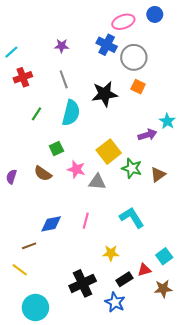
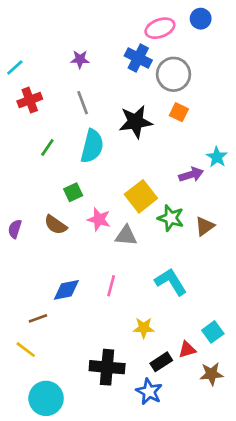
black cross: (83, 283) -> (107, 367), turned 30

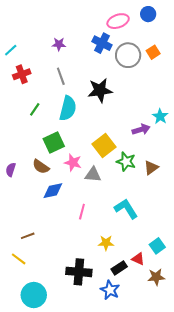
orange square: (179, 112) -> (153, 52), moved, turned 32
green square: (73, 192) -> (54, 142), size x1.5
blue diamond: (66, 290) -> (53, 191), moved
red triangle: (187, 350) -> (138, 259), turned 40

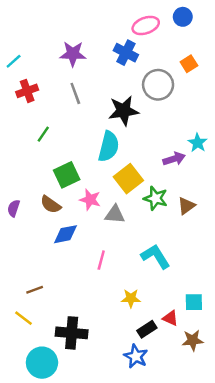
purple star: (59, 44) -> (73, 54), size x1.5
gray circle: (128, 55) -> (158, 85), moved
cyan semicircle: (68, 108) -> (109, 146), moved
cyan square: (157, 246) -> (194, 302), turned 35
black cross: (79, 272) -> (72, 333), moved

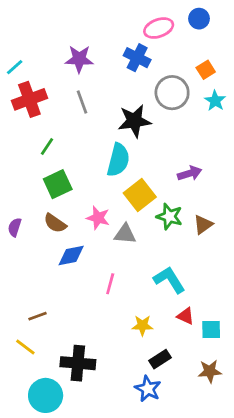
red cross: (27, 91) -> (29, 99), size x1.4
cyan star: (198, 143) -> (215, 101), moved
green square: (67, 175) -> (58, 184), moved
red triangle: (170, 318) -> (186, 316), moved

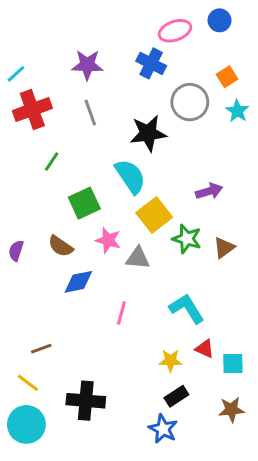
cyan semicircle: (118, 160) -> (130, 176), turned -48
green square: (58, 184) -> (84, 203), moved
yellow star: (142, 325) -> (170, 361), moved
cyan circle: (46, 395) -> (26, 424), moved

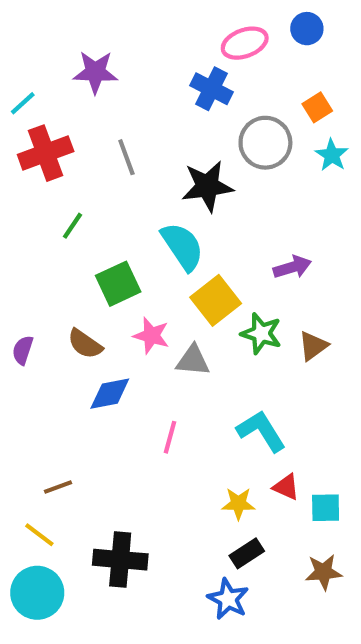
purple star: (87, 65) -> (95, 72), moved

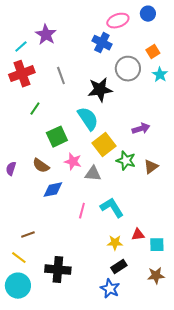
purple star: (95, 72) -> (46, 35), turned 30
cyan line: (23, 103) -> (21, 47), moved
cyan L-shape: (261, 431) -> (112, 208), moved
red triangle: (286, 487) -> (138, 235), turned -32

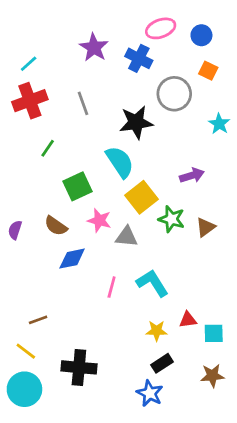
blue circle: (148, 14) -> (201, 35), moved
purple star: (46, 35) -> (94, 47), moved
orange square: (153, 52) -> (208, 71), turned -32
cyan star: (160, 75) -> (219, 124), moved

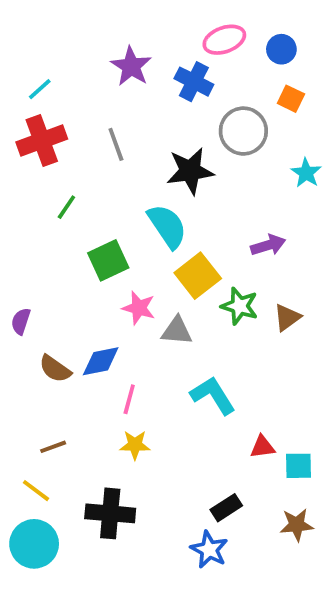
brown semicircle: (56, 226) -> (55, 369), moved
pink line: (112, 287) -> (129, 399), moved
yellow star: (157, 331) -> (135, 445), moved

